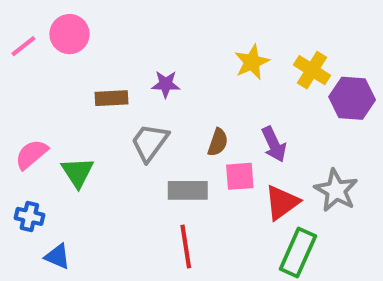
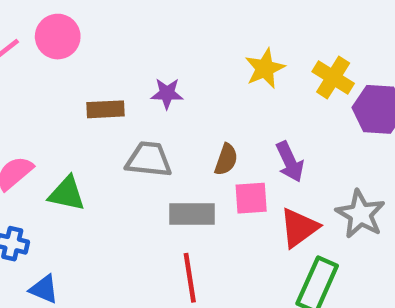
gray trapezoid: (150, 142) -> (149, 159), turned 60
green triangle: (78, 172) -> (67, 194), turned -45

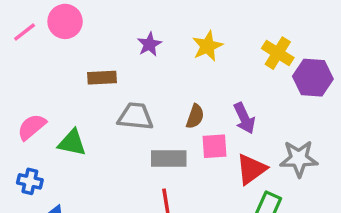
yellow star: (265, 68) -> (207, 46), moved
purple star: (167, 93) -> (149, 44), moved, turned -30
gray star: (360, 214) -> (299, 159), turned -30

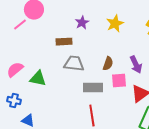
pink line: (25, 32) -> (20, 25), moved
brown rectangle: (102, 78) -> (64, 42), moved

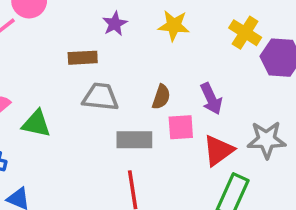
yellow star: (115, 24) -> (174, 26), turned 30

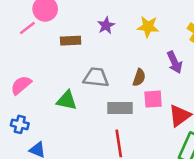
brown rectangle: (83, 58) -> (71, 41), moved
purple arrow: (211, 99) -> (175, 62), moved
green triangle: (36, 124) -> (67, 100), moved

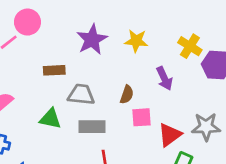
purple star: (106, 25) -> (92, 39), size x1.6
brown rectangle: (71, 41) -> (54, 70), moved
gray rectangle: (120, 108) -> (92, 127), moved

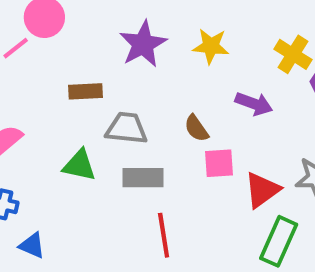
purple arrow: (164, 78) -> (254, 104), turned -45
brown semicircle: (127, 95) -> (196, 128), turned 126

